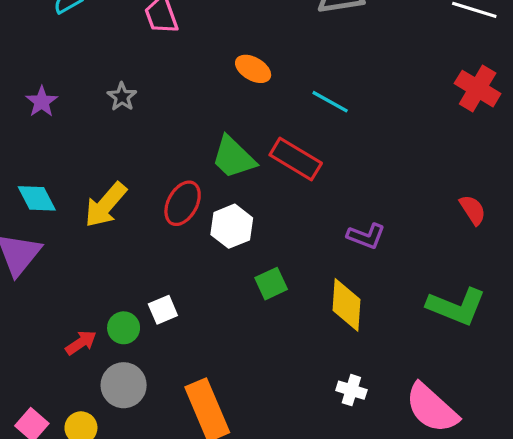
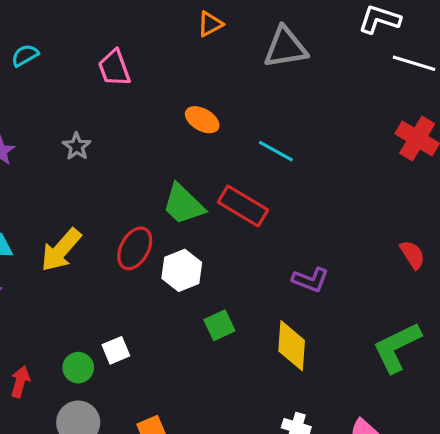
green L-shape: (456, 307) -> (397, 347), turned 132
red arrow: (81, 343) -> (20, 382), moved, turned -40

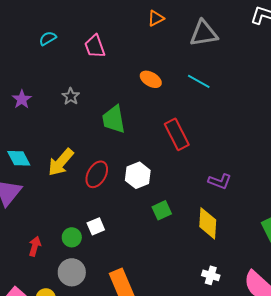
cyan semicircle: (25, 55) -> (48, 38), moved
cyan line: (276, 151) -> (199, 81), moved
green trapezoid: (183, 204) -> (114, 119), moved, turned 36
red rectangle: (243, 206) -> (177, 134), turned 32
red ellipse: (135, 248) -> (97, 174), moved

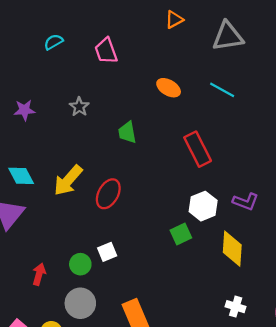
purple star: (22, 99) -> (24, 110), turned 30
green trapezoid: (114, 119) -> (127, 132), size x0.7
white hexagon: (138, 175) -> (203, 206), moved

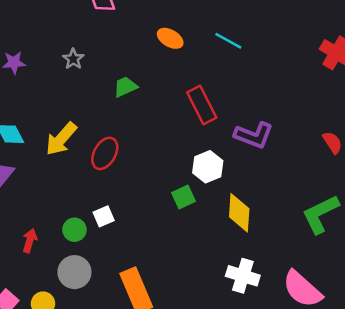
green trapezoid: (127, 132) -> (125, 87), turned 75
purple L-shape: (246, 202) -> (254, 135), moved, size x1.4
white cross: (236, 307) -> (243, 276), size x1.5

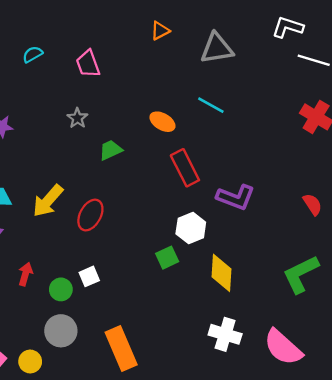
orange ellipse: (170, 38) -> (162, 122), moved
gray star: (73, 59) -> (77, 118), moved
red arrow: (30, 241) -> (25, 274), moved

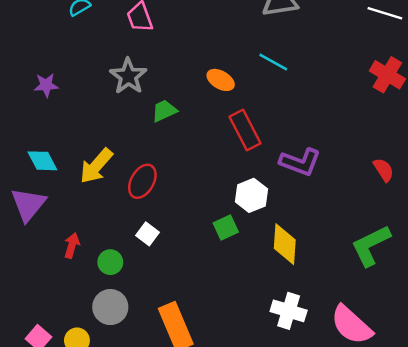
gray star: (77, 118) -> (128, 76), size x1.6
white square: (89, 276) -> (148, 234), moved, turned -30

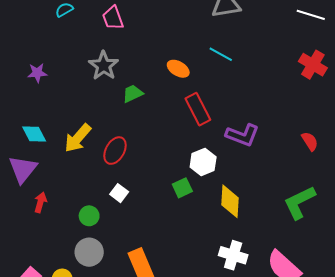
red arrow: (72, 245) -> (40, 202), moved

